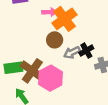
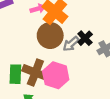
brown circle: (55, 40) -> (50, 36), size x1.5
green rectangle: (13, 68) -> (15, 74), turned -66

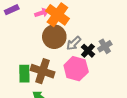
black cross: (85, 38) -> (88, 51), moved
pink hexagon: (56, 75) -> (76, 69), moved

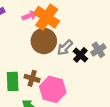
pink hexagon: (76, 69) -> (53, 89), moved
brown cross: (43, 71) -> (32, 78), size x0.6

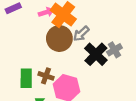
gray arrow: (65, 48) -> (81, 34), moved
black cross: (80, 55) -> (96, 54), size x1.5

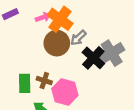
gray cross: (114, 50) -> (112, 53), size x1.6

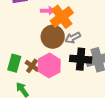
black cross: (93, 58) -> (81, 59), turned 35
pink hexagon: (65, 92) -> (49, 65), moved

